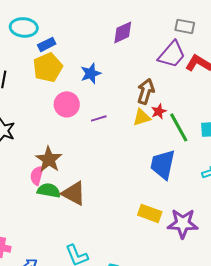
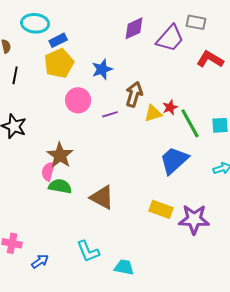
purple trapezoid: (172, 54) -> (170, 38), moved
brown arrow: (146, 91) -> (134, 94), moved
blue trapezoid: (163, 164) -> (174, 160), turned 36
brown triangle: (74, 193) -> (102, 197), moved

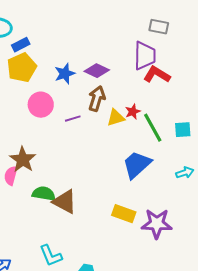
purple diamond: (134, 28) -> (97, 71), moved, turned 50
purple trapezoid: (170, 38) -> (145, 56), moved, turned -40
red L-shape: (210, 59) -> (157, 75), moved
green semicircle: (60, 186) -> (44, 194), moved

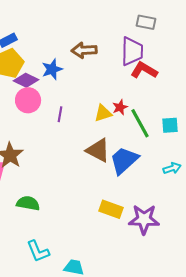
purple diamond: (97, 71) -> (26, 80), moved
brown arrow: (97, 99) -> (84, 50), moved, turned -110
purple line: (73, 119) -> (60, 114), turned -63
green semicircle: (44, 194) -> (28, 203), moved
brown triangle: (65, 202) -> (98, 150), moved

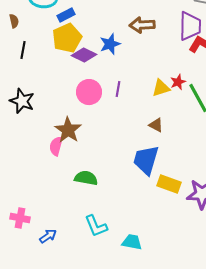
pink circle: (28, 100) -> (89, 92), moved
brown triangle: (98, 150) -> (156, 125), size x0.6
blue trapezoid: (124, 160) -> (146, 160), moved, turned -32

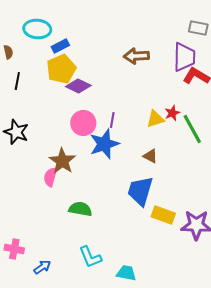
blue star: (110, 44) -> (104, 144), moved, size x1.4

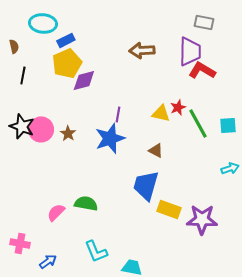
purple diamond: (78, 86) -> (84, 80), turned -40
yellow triangle: (155, 119) -> (161, 113), turned 30
pink circle: (83, 123) -> (41, 129), moved
brown star: (62, 161) -> (68, 133), moved, size x0.6
pink semicircle: (50, 177) -> (56, 212), moved, turned 30

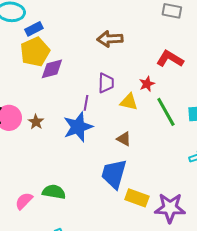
purple trapezoid: (190, 51) -> (106, 83), moved, size x0.7
red star: (178, 107) -> (147, 84), moved

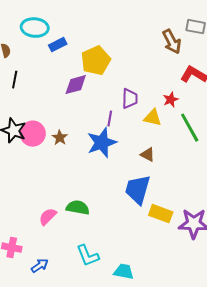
brown arrow: (110, 39) -> (172, 42), moved, turned -115
yellow pentagon: (35, 52) -> (96, 61), moved

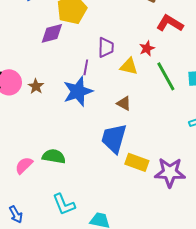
blue arrow: (40, 266) -> (16, 214), turned 96

